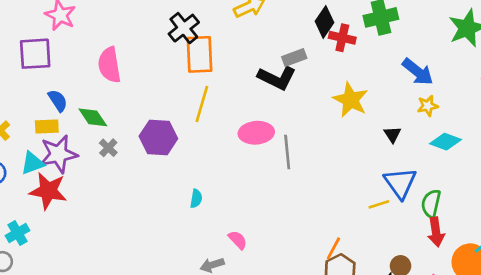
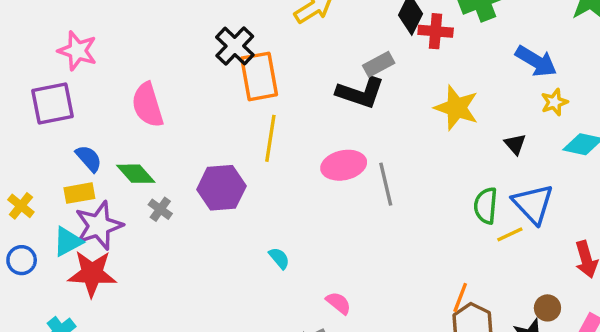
cyan semicircle: (196, 199) -> (279, 258), turned -42
green semicircle: (431, 204) -> (486, 206), moved

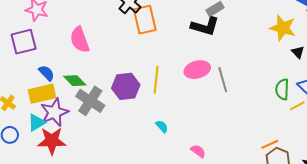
yellow star: (456, 108) -> (283, 28), moved
yellow line: (270, 138) -> (156, 80), moved
yellow rectangle: (79, 193) -> (42, 94), size x1.5
gray cross: (160, 209) -> (90, 101), size x2.0
orange line: (460, 297) -> (270, 144), turned 48

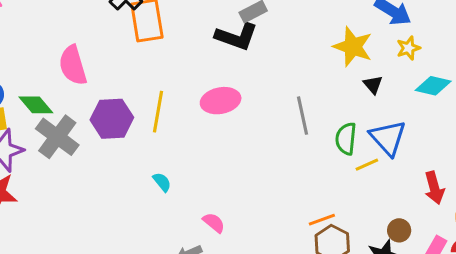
pink semicircle: (80, 40) -> (73, 65), moved
gray line: (223, 80) -> (303, 116), moved

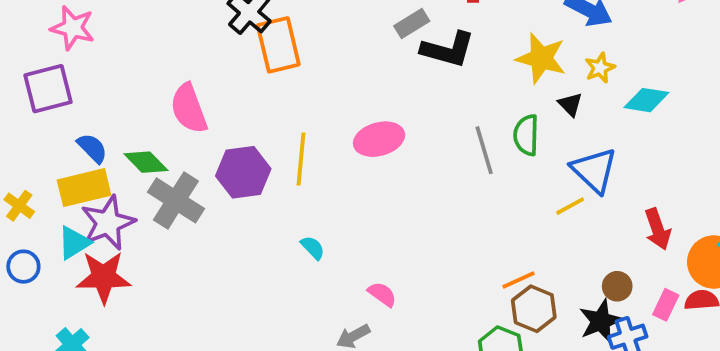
black L-shape: (237, 37) -> (448, 49), moved
yellow star: (408, 48) -> (600, 68), moved
green semicircle: (346, 139) -> (526, 135), moved

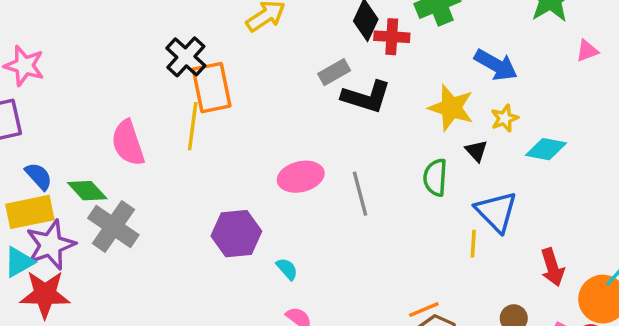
gray line: (484, 150) -> (360, 194), moved
yellow line: (301, 159) -> (193, 126), moved
purple hexagon: (243, 172) -> (236, 234), moved
yellow line: (570, 206) -> (473, 244), turned -60
cyan semicircle: (313, 248) -> (287, 269), moved

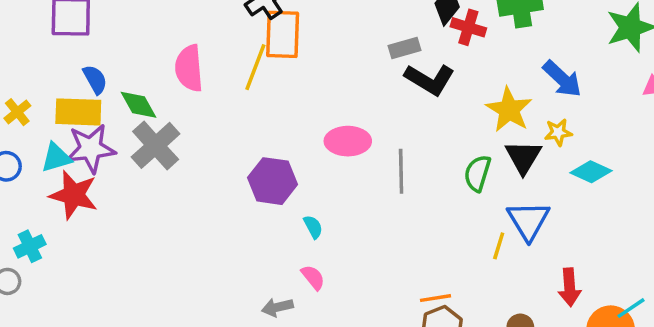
black triangle: (476, 151) -> (523, 157), size x1.6

